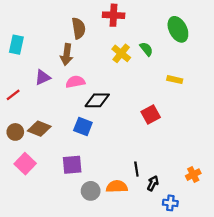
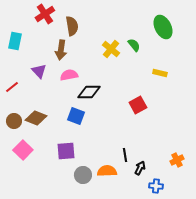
red cross: (114, 15) -> (45, 14), moved, turned -36
purple triangle: (43, 77) -> (39, 71), turned -49

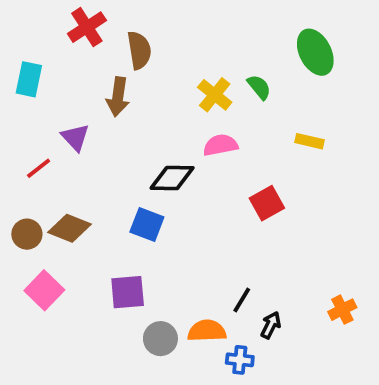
pink semicircle: (69, 75) -> (220, 145), moved
red line: (12, 87) -> (39, 168), moved
black line: (125, 155) -> (242, 300), turned 40
blue cross: (156, 186) -> (240, 360), moved

